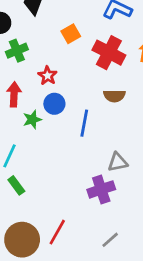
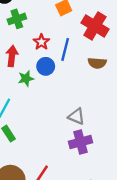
blue line: (84, 123) -> (65, 49), moved
gray triangle: (118, 162) -> (76, 116), moved, turned 30

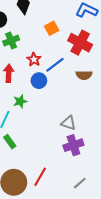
blue line: (65, 49) -> (55, 65), turned 42
green star: (26, 78) -> (20, 101), moved

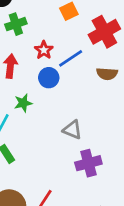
red cross: (80, 43) -> (104, 32), turned 30
gray triangle: (69, 123) -> (72, 130), moved

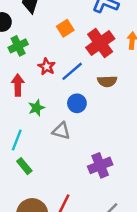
blue circle: (49, 78) -> (77, 103), moved
green star: (23, 103) -> (36, 108), moved
gray triangle: (72, 130) -> (61, 131), moved

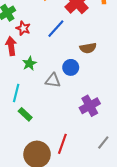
red star: (47, 67) -> (23, 28), moved
brown semicircle: (107, 81) -> (88, 48), moved
blue circle: (77, 103) -> (71, 67), moved

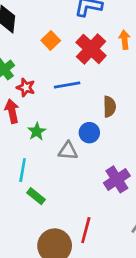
blue line: (56, 29) -> (67, 85), turned 42
brown semicircle: (88, 48) -> (109, 107), turned -77

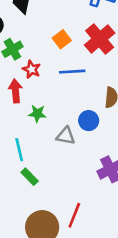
orange square: (51, 40) -> (62, 39), moved
green star: (37, 131) -> (37, 114), turned 30
cyan line: (23, 170) -> (19, 150), turned -30

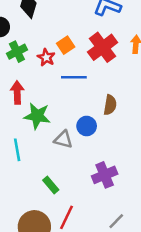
red star: (32, 69) -> (46, 57), moved
green star: (37, 114) -> (37, 116), size x1.5
green rectangle: (30, 177) -> (51, 185), moved

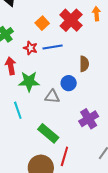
red star: (46, 57) -> (30, 48), moved
green rectangle: (51, 185) -> (48, 133), size x1.5

